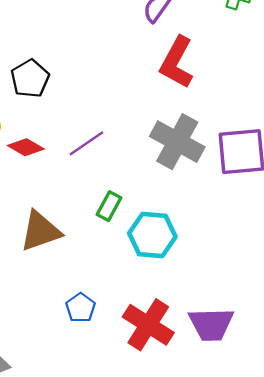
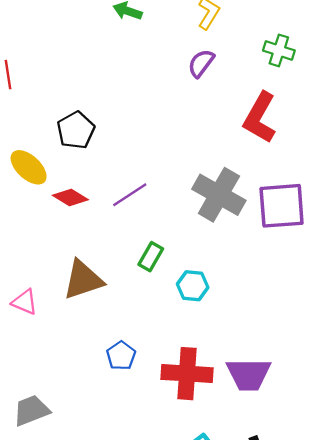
red L-shape: (177, 62) -> (260, 118), moved
cyan hexagon: (152, 235) -> (193, 286), size x0.7
red cross: (148, 325) -> (187, 374), turned -30

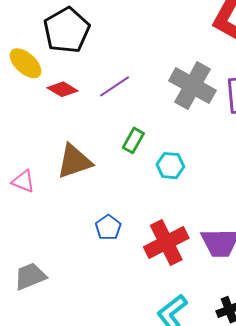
black pentagon: (76, 130) -> (67, 30), size x1.4
red cross: (187, 374) -> (166, 243), turned -30

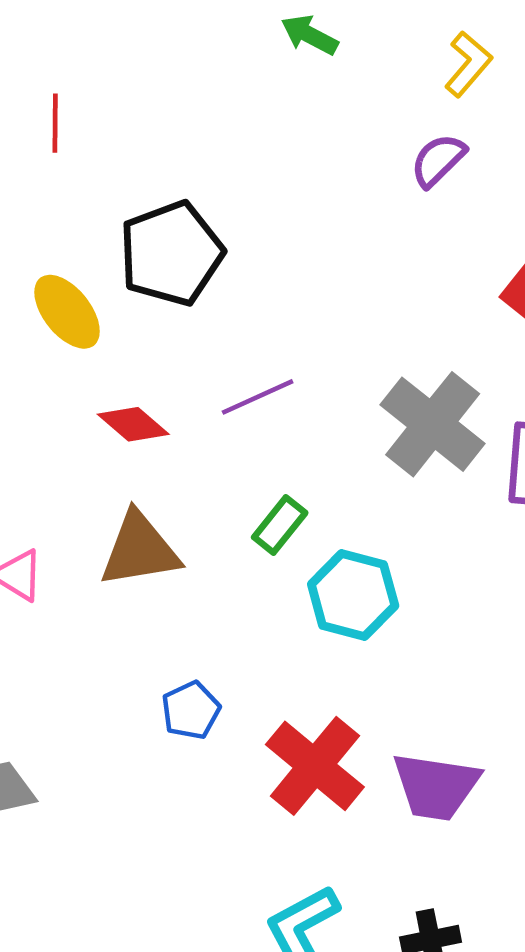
red diamond: (62, 89) -> (133, 424), moved
cyan hexagon: (170, 166) -> (353, 595), size x1.4
red cross: (166, 243) -> (315, 766), turned -33

